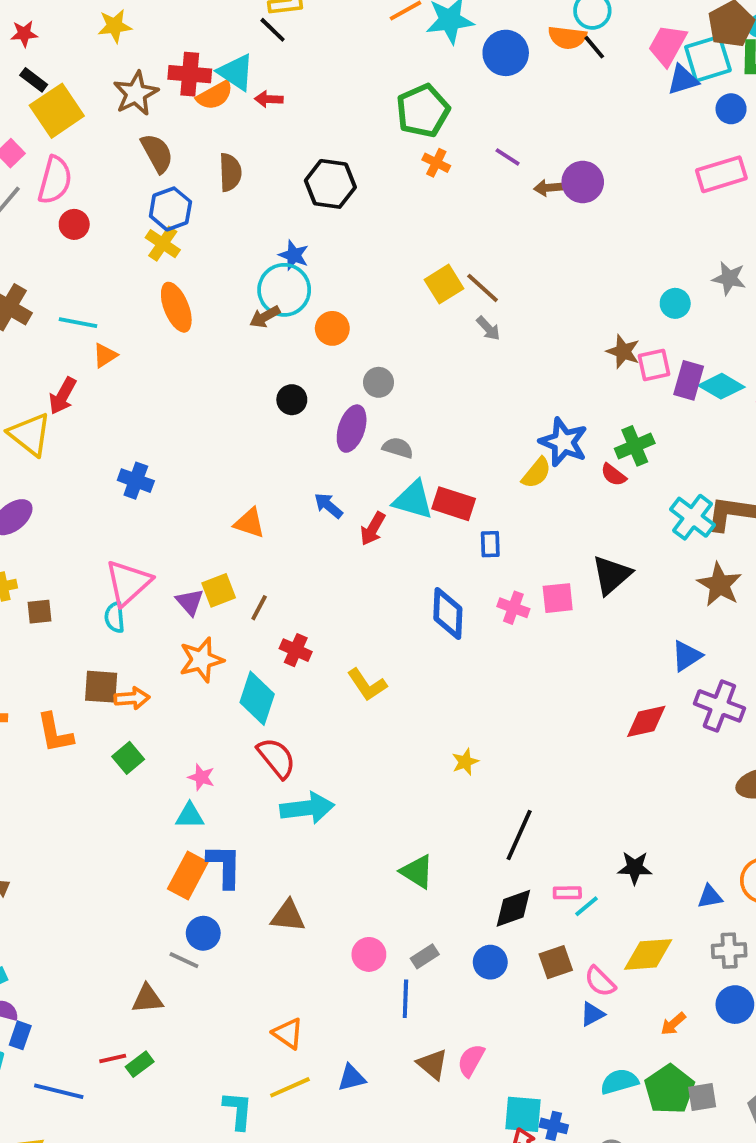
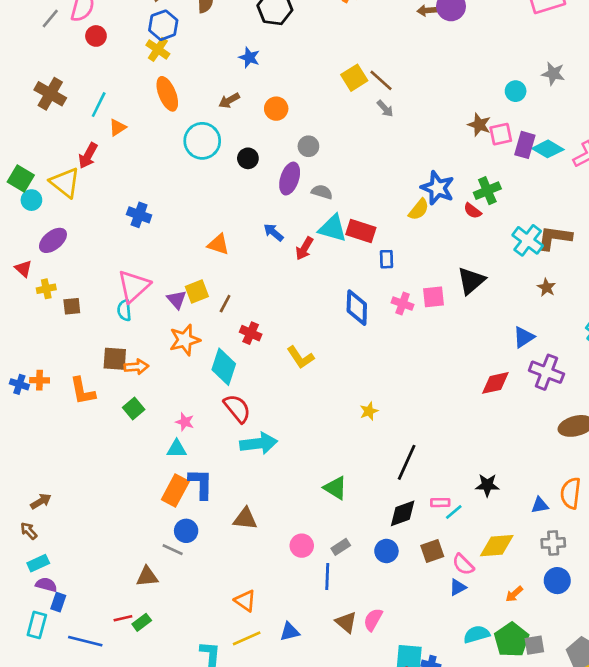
cyan circle: (284, 290) -> (202, 141), moved
cyan line: (78, 323) -> (99, 105), turned -75
brown star: (719, 585) -> (546, 287), size x0.6

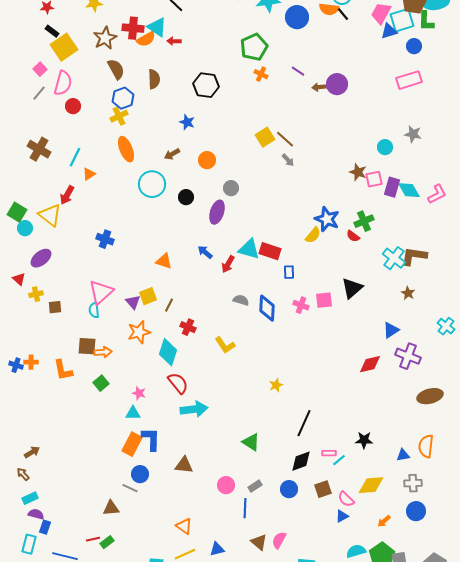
yellow cross: (158, 49) -> (119, 116), turned 30
cyan diamond: (548, 149) -> (409, 190), turned 30
gray semicircle: (322, 192) -> (241, 300), moved

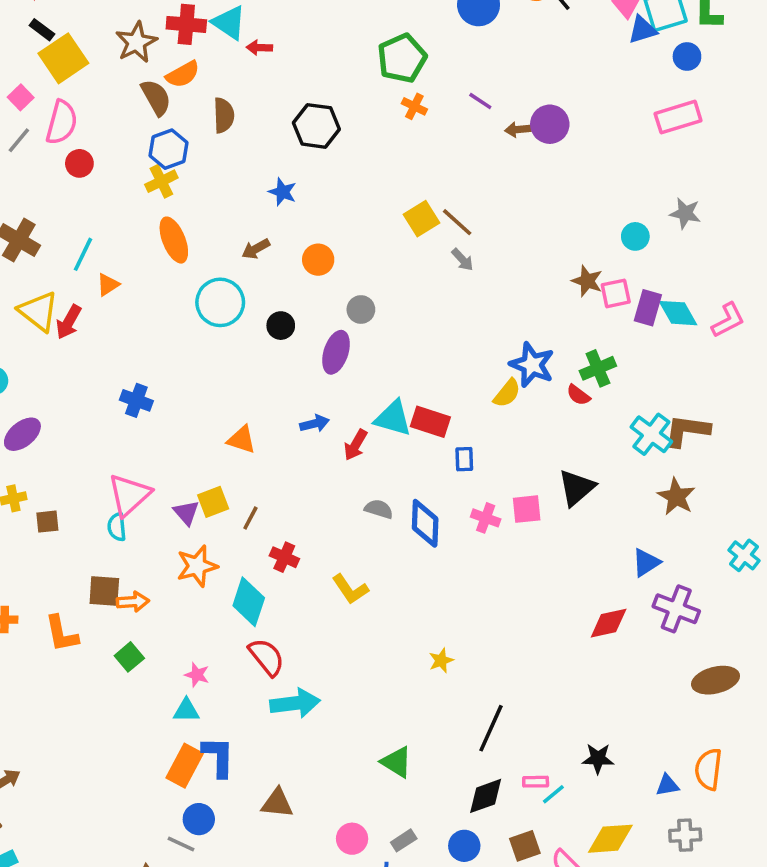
orange semicircle: (146, 39) -> (183, 74), moved
yellow triangle: (50, 215) -> (38, 311), moved
blue arrow: (205, 252) -> (315, 424), turned 126
brown star: (408, 293) -> (676, 497), size x1.5

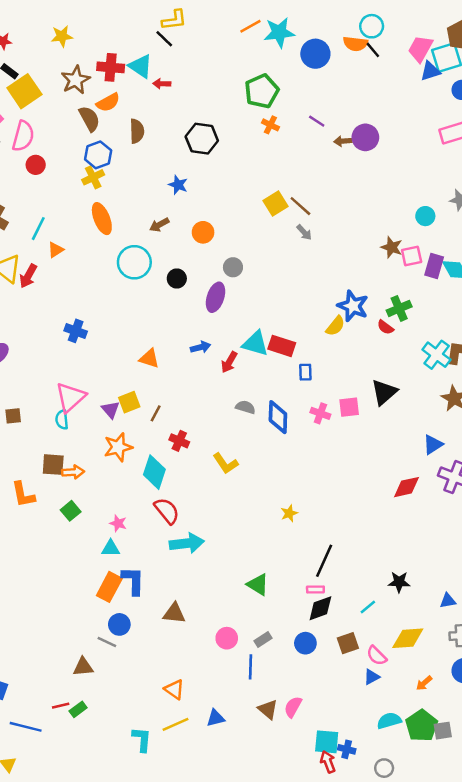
pink rectangle: (536, 782) -> (315, 589), moved

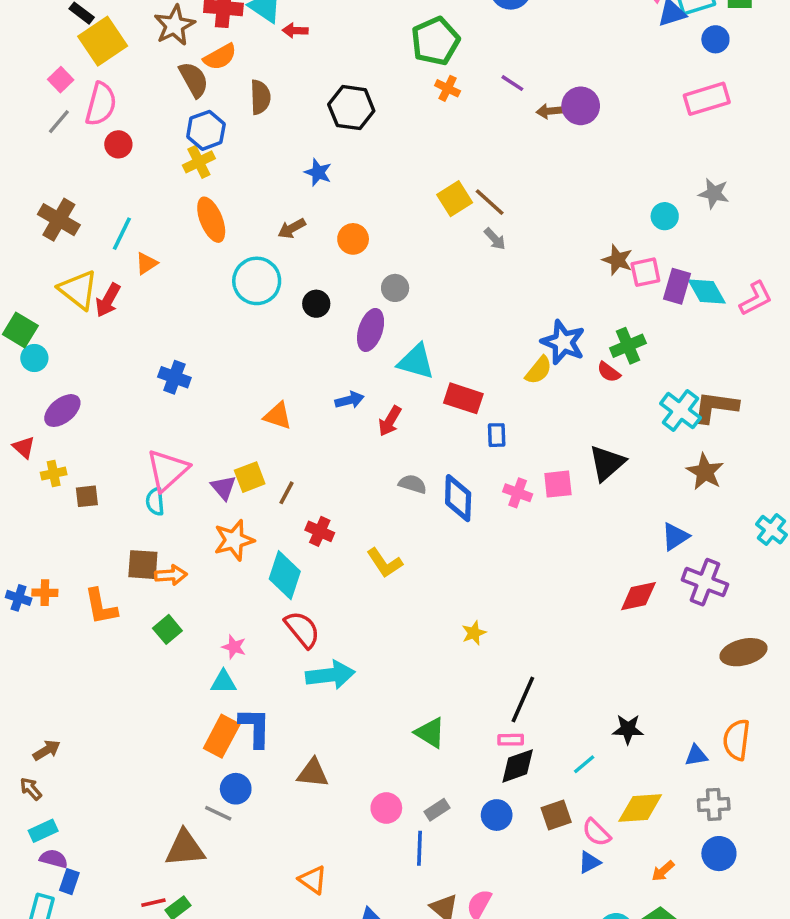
cyan triangle: (255, 343) -> (416, 361), moved
brown triangle: (83, 667) -> (185, 848), size x1.4

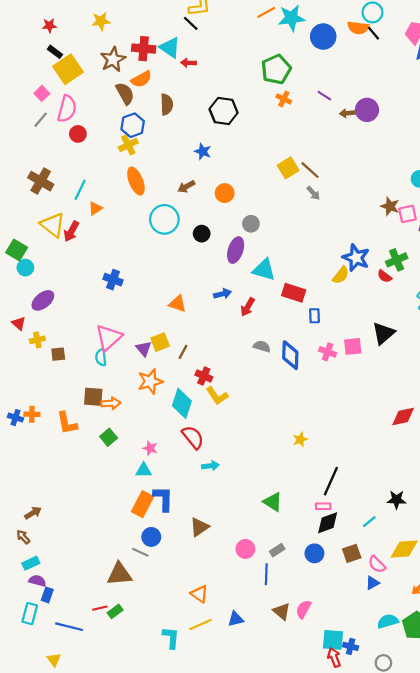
yellow L-shape: (385, 563) -> (217, 396), moved
cyan arrow: (330, 675) -> (210, 466), size x0.6
brown triangle: (313, 773) -> (199, 527), turned -40

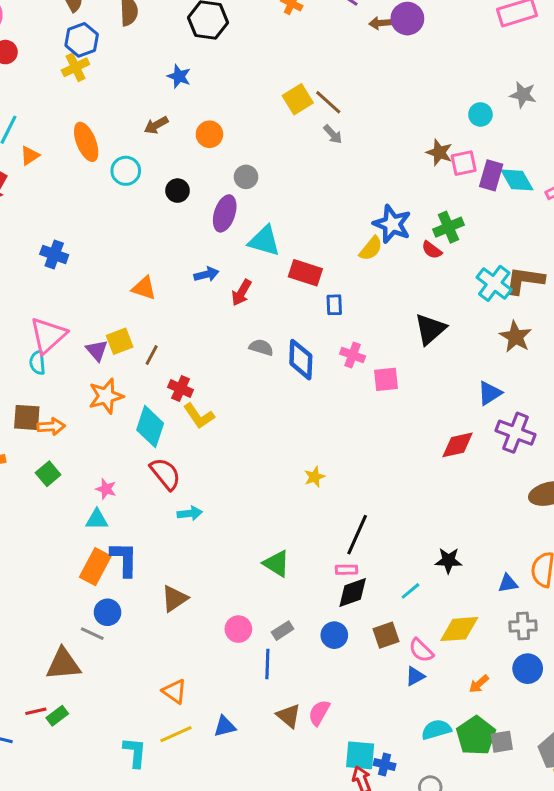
orange ellipse: (136, 181) -> (86, 142), moved
cyan circle: (164, 219) -> (126, 171), size x0.7
pink square: (353, 346) -> (386, 379), moved

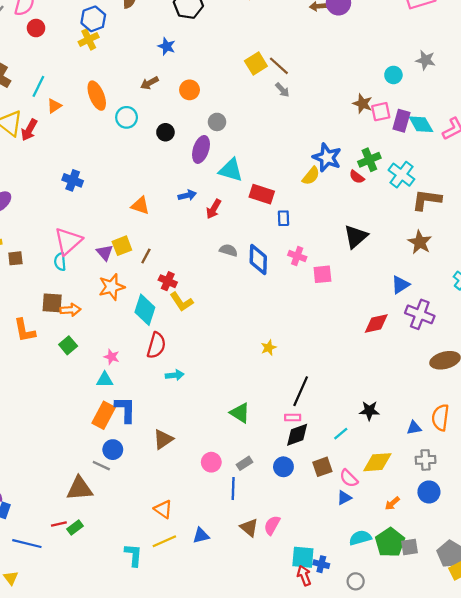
cyan cross: (494, 283) -> (401, 175), moved
red semicircle: (165, 474) -> (156, 345), turned 55

